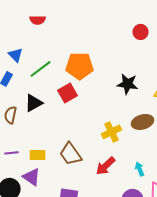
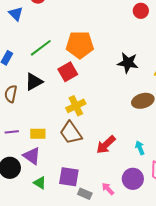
blue triangle: (16, 55) -> (16, 14), moved
yellow cross: (112, 132) -> (76, 106), moved

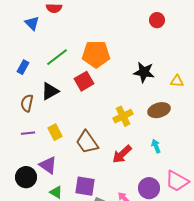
yellow cross: (76, 106) -> (123, 116), moved
purple line: (12, 132) -> (28, 133), moved
yellow rectangle: (38, 134) -> (55, 132), moved, turned 63
cyan arrow: (140, 148) -> (156, 146), moved

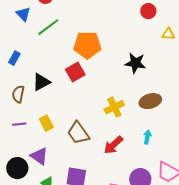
green line: (57, 57) -> (48, 27), moved
yellow triangle: (177, 81) -> (168, 34), moved
cyan arrow: (156, 146) -> (147, 137), turned 32

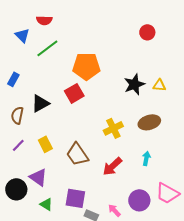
yellow triangle: (168, 34) -> (159, 85), moved
black star: (135, 63) -> (134, 84), turned -30
purple line: (19, 124) -> (18, 145), turned -40

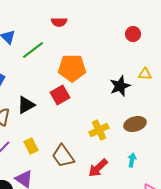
red semicircle: (44, 20) -> (59, 22), moved
yellow triangle: (159, 85) -> (145, 74), moved

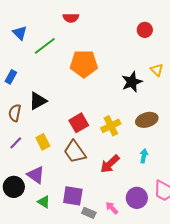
yellow triangle: (145, 74) -> (157, 70), turned 40
red square: (60, 95) -> (79, 123), moved

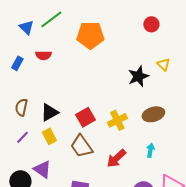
red semicircle: (71, 18) -> (43, 55), moved
green line: (45, 46) -> (51, 19), moved
orange pentagon: (84, 64) -> (90, 35), moved
blue rectangle: (11, 77) -> (17, 63), moved
black triangle: (38, 101) -> (49, 112), moved

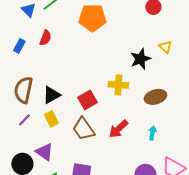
red semicircle: (43, 55) -> (45, 38), turned -70
brown semicircle: (21, 107) -> (23, 90), size x1.5
yellow cross: (117, 120) -> (118, 85), moved, turned 30
red arrow: (116, 158) -> (118, 129), moved

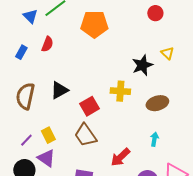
black triangle: (51, 95) -> (59, 90), moved
yellow rectangle: (51, 119) -> (48, 135), moved
purple line: (24, 120) -> (26, 140), moved
red arrow: (118, 129) -> (120, 157), moved

